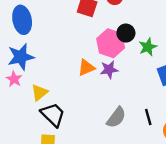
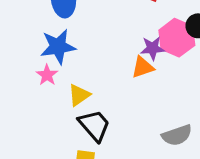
purple star: (109, 70) -> (153, 48), moved
gray semicircle: (116, 117) -> (177, 135), turned 30

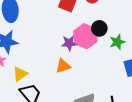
orange triangle: (143, 67) -> (63, 66), moved

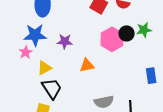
green star: (117, 42) -> (144, 30), moved
purple star: (69, 43) -> (65, 41), moved

